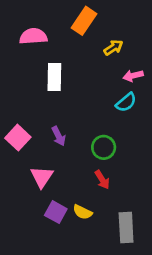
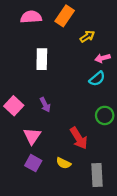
pink semicircle: (33, 36) -> (31, 17), moved
green circle: (104, 147) -> (105, 115), moved
red arrow: (102, 180) -> (79, 138), size x1.5
purple square: (56, 212) -> (33, 163), moved

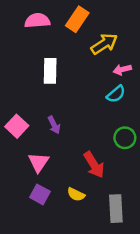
yellow arrow: (87, 36) -> (104, 44), size x1.5

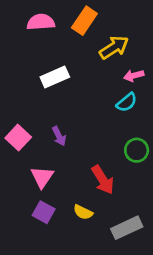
white rectangle: (50, 71) -> (55, 77), turned 65
gray rectangle: (116, 209) -> (127, 228), turned 68

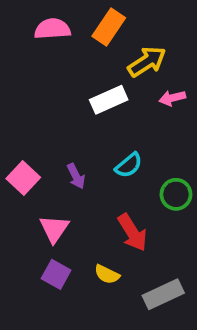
white rectangle: (55, 77) -> (109, 100), moved
cyan semicircle: (127, 102) -> (129, 165), moved

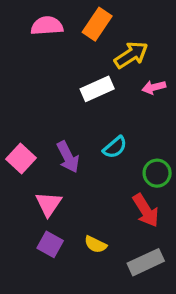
purple arrow: (76, 176) -> (68, 157), size x1.4
red arrow: (132, 232) -> (146, 210), moved

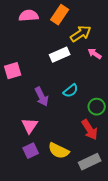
pink arrow: (154, 87) -> (95, 54), turned 48
pink square: (21, 159) -> (13, 71), moved, turned 30
purple square: (50, 244) -> (31, 151), turned 35
yellow semicircle: (95, 244) -> (59, 151), size x1.5

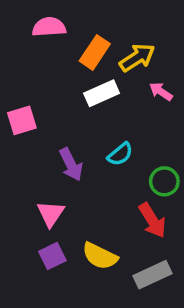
orange rectangle: (60, 15) -> (95, 52), moved

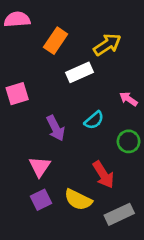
pink semicircle: (49, 27) -> (17, 19), moved
orange rectangle: (95, 52) -> (56, 41), moved
pink arrow: (161, 91) -> (129, 99), moved
red arrow: (152, 220) -> (103, 175), moved

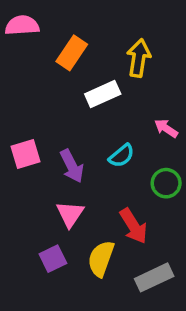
yellow arrow: (107, 45) -> (139, 58), turned -48
pink square: (17, 94) -> (25, 154), moved
pink triangle: (40, 167) -> (70, 214), moved
yellow semicircle: (78, 200) -> (101, 259), turned 84

